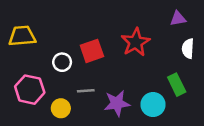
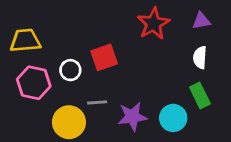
red star: (136, 42) -> (153, 24), moved
white semicircle: (188, 48) -> (200, 57), moved
pink hexagon: (30, 90) -> (34, 83), moved
yellow circle: (61, 108) -> (69, 122), size x1.5

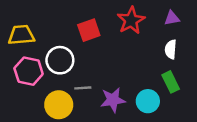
red square: (104, 57) -> (89, 30), moved
white circle: (70, 70) -> (60, 60), size x1.5

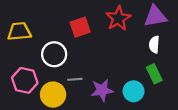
purple triangle: (172, 18) -> (155, 16), size x1.6
pink hexagon: (29, 71) -> (25, 80), moved

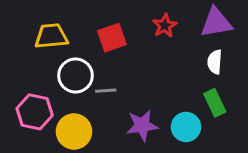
red star: (118, 18) -> (165, 26), size x0.7
yellow trapezoid: (19, 31) -> (51, 36), moved
gray line: (75, 79) -> (106, 91), moved

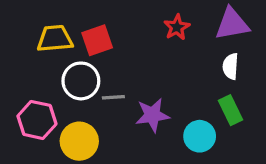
red square: (112, 38) -> (97, 40), moved
purple star: (142, 125) -> (152, 115), moved

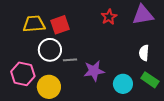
white semicircle: (231, 66) -> (144, 53), moved
green rectangle: (231, 110) -> (150, 80), moved, turned -30

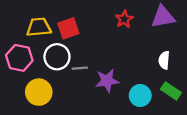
pink hexagon: (23, 74) -> (19, 58), moved
yellow circle: (49, 87) -> (39, 92), moved

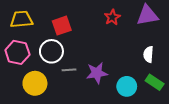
yellow trapezoid: (39, 27) -> (22, 19), moved
gray line: (80, 68) -> (69, 70), moved

